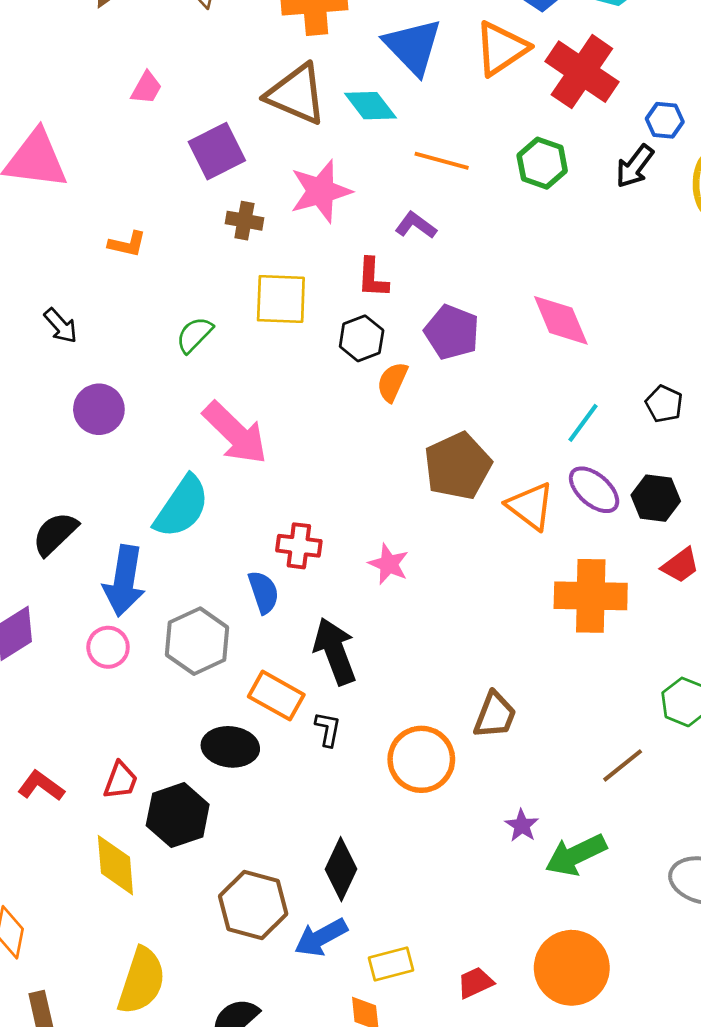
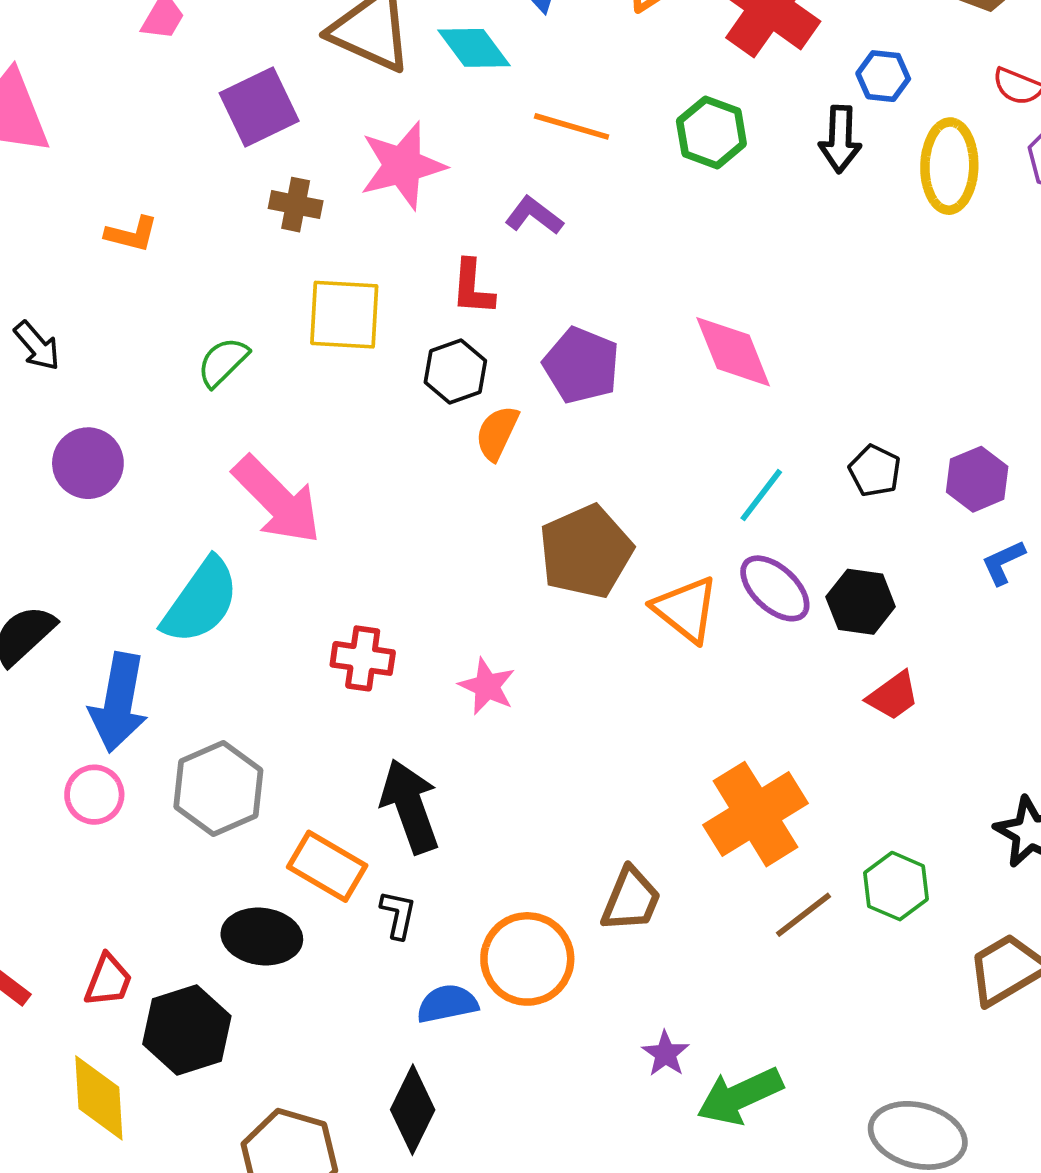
black arrow: (635, 166) -> (840, 139), turned -36
blue semicircle: (263, 592) -> (447, 1004), moved, turned -84
orange cross: (591, 596) -> (756, 814), moved, turned -34
brown line: (623, 765) -> (804, 915), moved

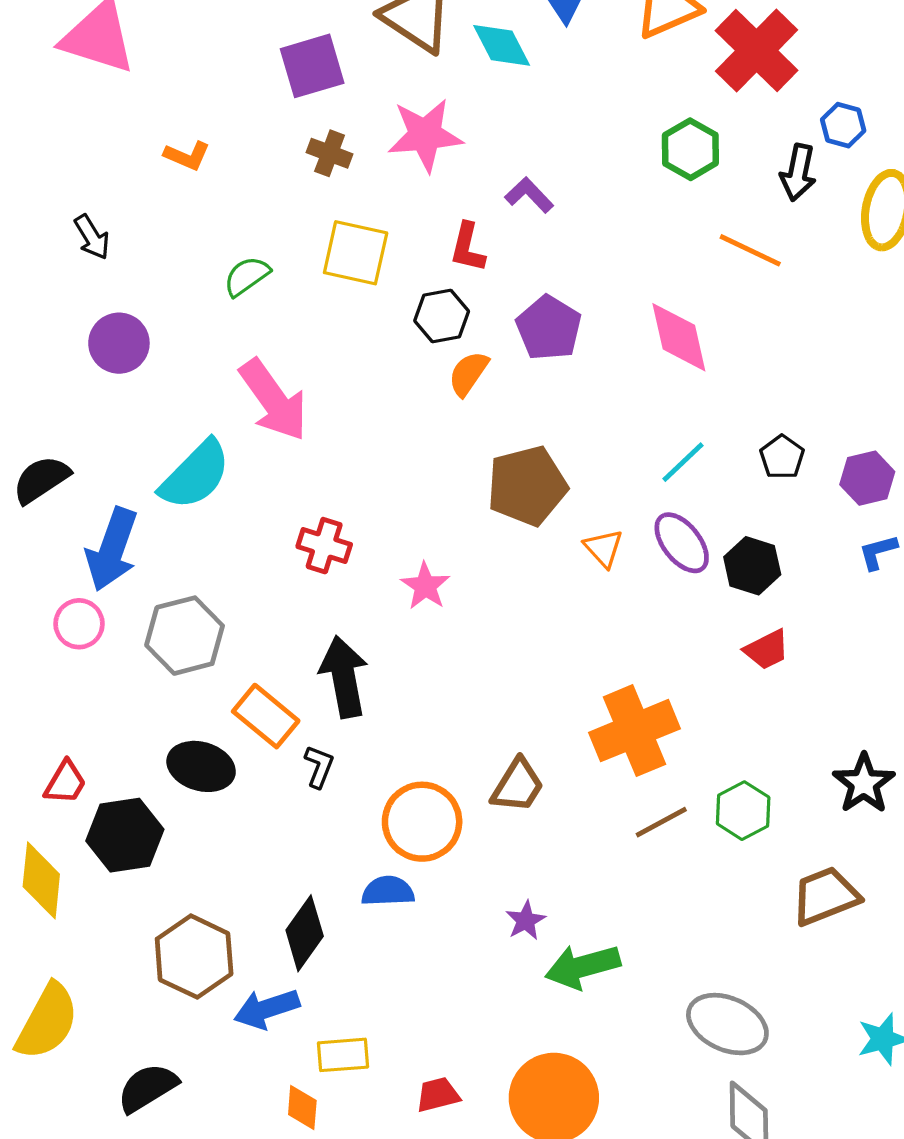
orange line: (572, 126) -> (750, 250), moved
orange triangle: (686, 609) -> (604, 548), size x0.7
blue semicircle: (447, 1004) -> (388, 891), moved

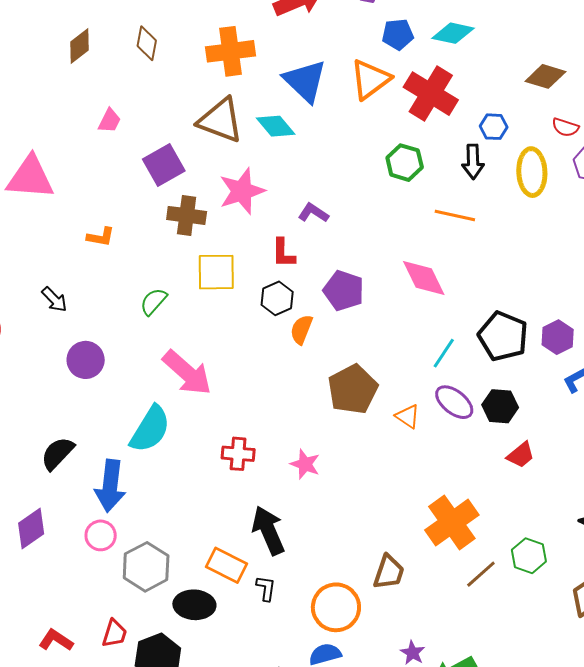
brown cross: (330, 153) -> (187, 215), size x1.4
black pentagon: (782, 457) -> (503, 336), size x1.8
gray hexagon: (185, 636) -> (146, 567), moved

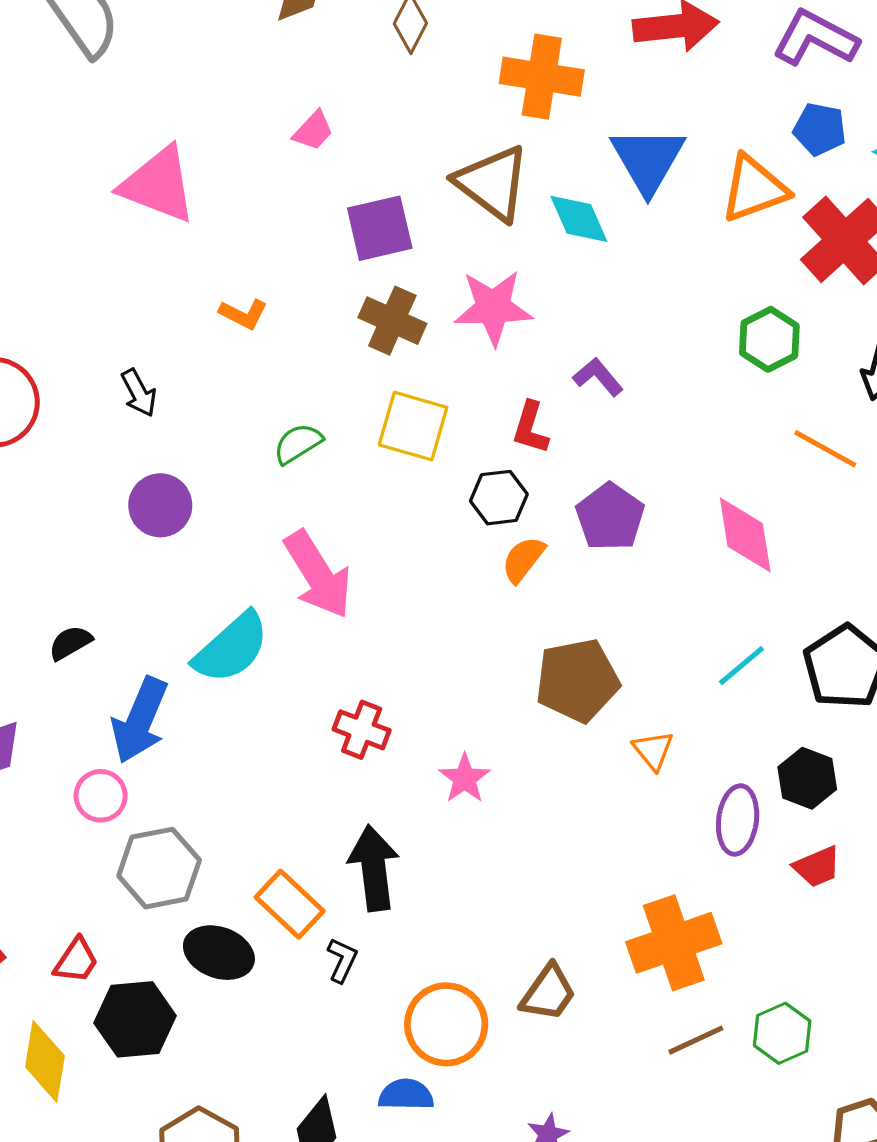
purple ellipse: (454, 402) -> (738, 820), moved, turned 42
black semicircle: (58, 453) -> (70, 643), size x0.7

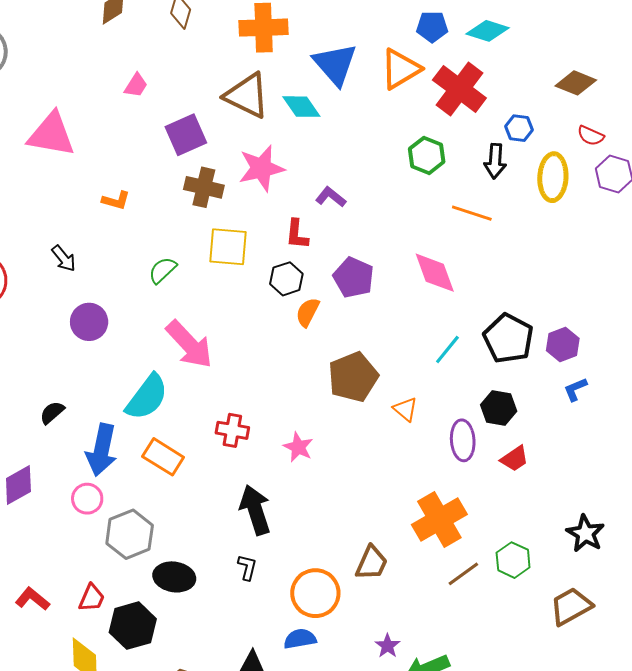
orange rectangle: (290, 904) -> (163, 457), moved

